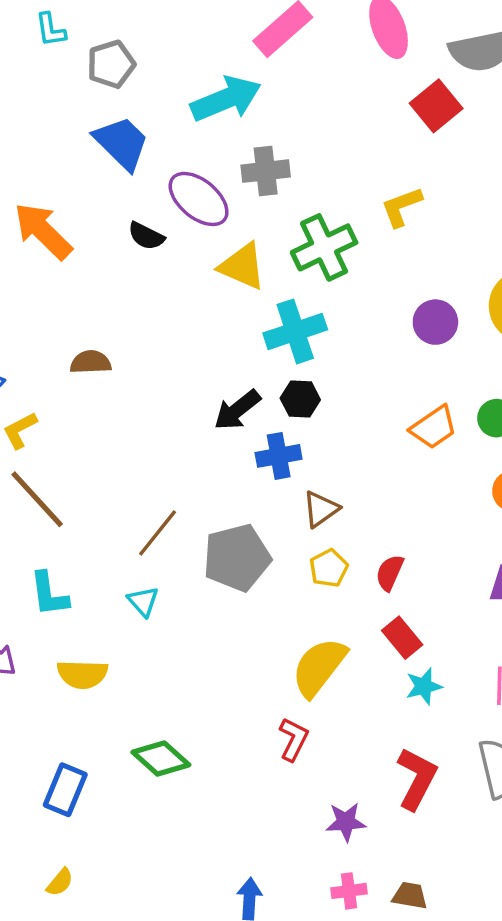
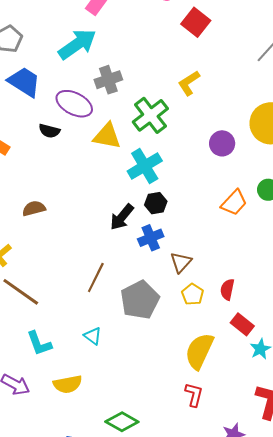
brown line: (158, 533) -> (96, 277), moved

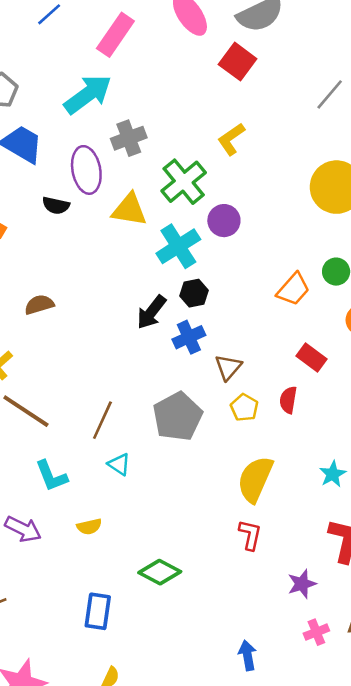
purple ellipse: (74, 104) -> (86, 170), turned 54
purple circle: (222, 143) -> (224, 221), moved
brown line: (96, 277) -> (102, 420), moved
red rectangle: (242, 324) -> (311, 358), moved
yellow semicircle: (68, 384) -> (89, 527), size x0.7

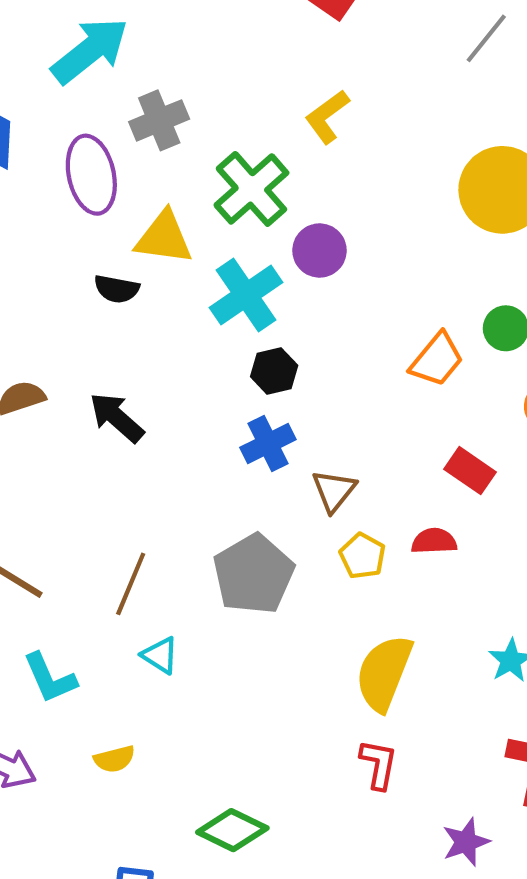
black semicircle: (56, 205) -> (117, 289), moved
black arrow: (151, 312) -> (117, 417), moved, turned 96
red semicircle: (288, 400) -> (434, 541), turned 80

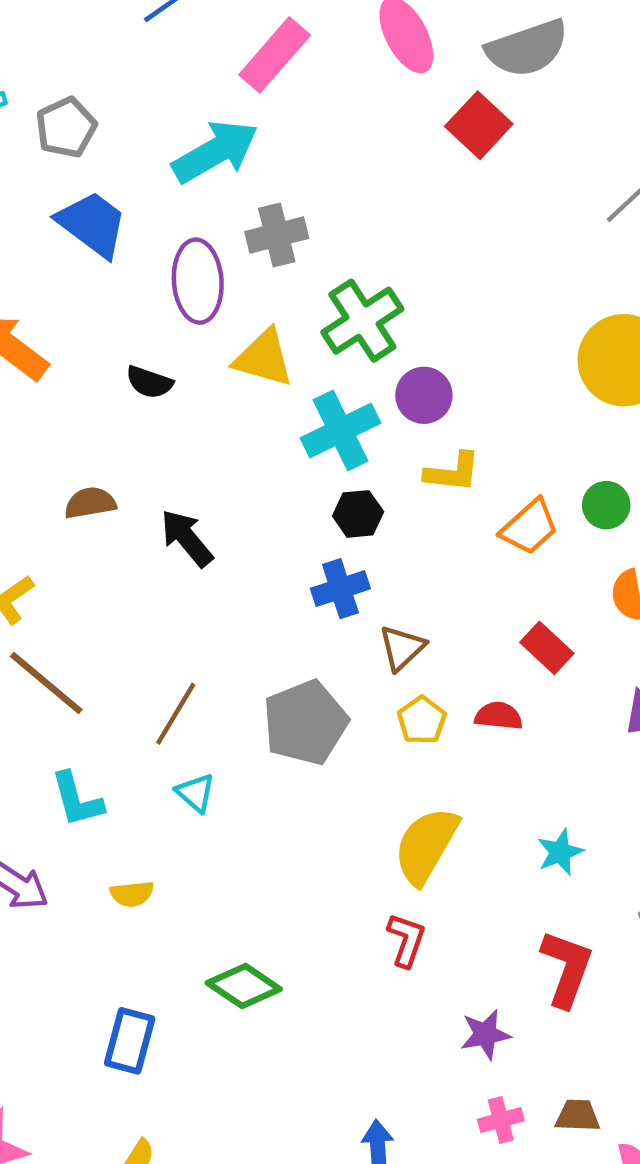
yellow L-shape: (327, 117) -> (452, 472), moved, turned -146
black semicircle: (117, 289) -> (149, 382), moved

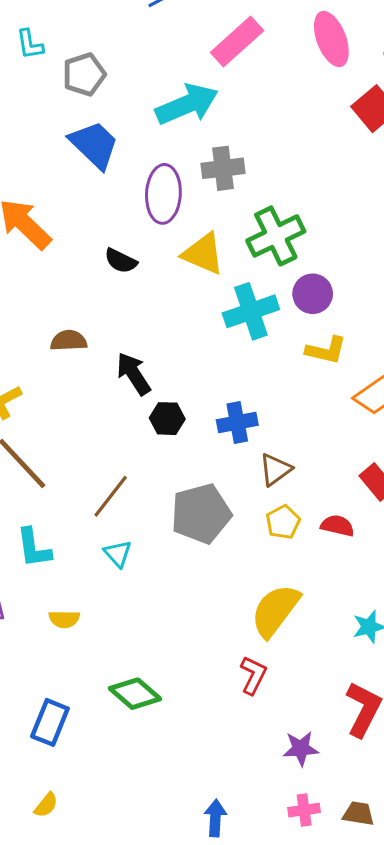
black hexagon: (358, 514) -> (167, 419), moved

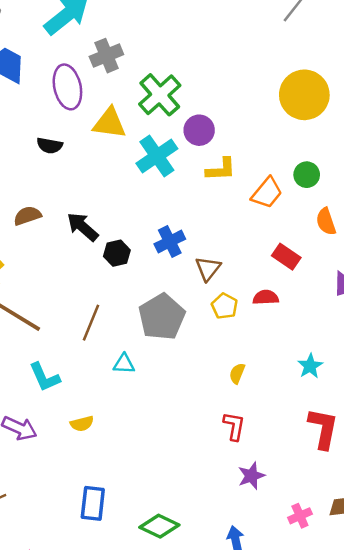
cyan triangle: (118, 554) -> (124, 364), moved, turned -30
yellow semicircle: (275, 611) -> (237, 373), size x0.5
green diamond: (135, 694) -> (159, 526), moved
purple star: (301, 748) -> (251, 476), moved

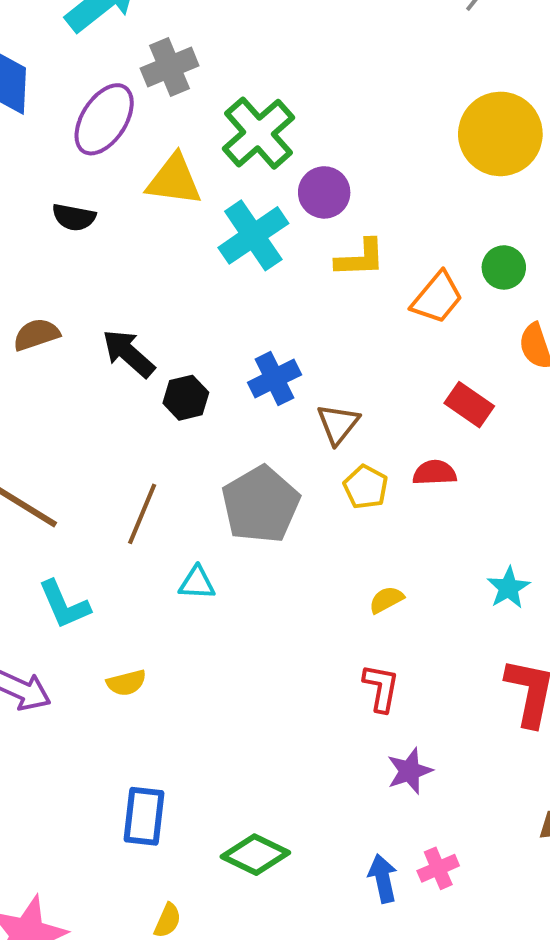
purple ellipse: (67, 87) -> (104, 119), turned 45
yellow semicircle: (237, 373) -> (386, 600), turned 40
pink cross: (300, 516) -> (438, 868), moved

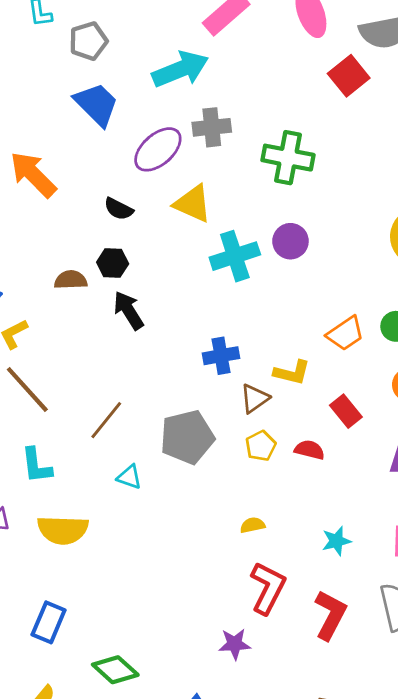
green cross: (259, 133) -> (288, 158), moved, turned 36
yellow L-shape: (360, 258) -> (292, 373), moved
black hexagon: (186, 398) -> (113, 263), moved
yellow semicircle: (126, 683) -> (63, 530), size x1.8
red L-shape: (381, 688) -> (268, 588), moved, size x1.5

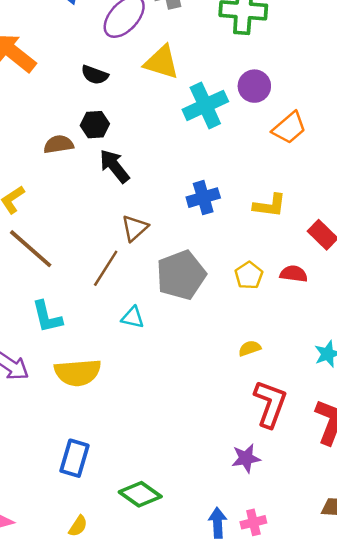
orange trapezoid: (345, 333) -> (289, 128), moved
brown triangle: (255, 398) -> (135, 228), moved

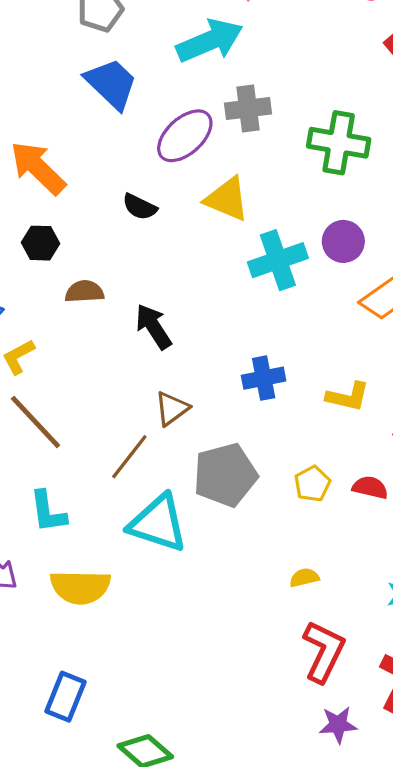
black hexagon: (95, 125) -> (40, 243), moved
cyan triangle: (133, 317) -> (158, 523), size x2.0
purple star: (246, 458) -> (338, 725), moved

